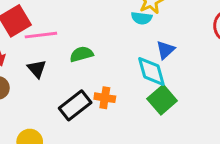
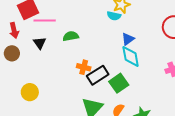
cyan diamond: (151, 71) -> (131, 56), moved
green square: (162, 100) -> (119, 83), moved
black rectangle: (75, 105) -> (98, 75), moved

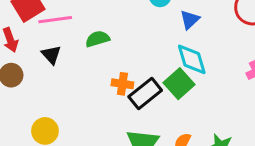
blue triangle: (128, 39) -> (190, 20), moved
green square: (119, 83) -> (179, 84), moved

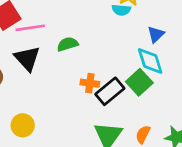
blue triangle: (190, 20) -> (156, 34), moved
black triangle: (51, 55) -> (27, 59), size x1.5

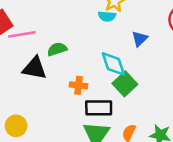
black triangle: (27, 59) -> (35, 68), moved, turned -36
cyan diamond: (150, 61) -> (113, 64), moved
black rectangle: (110, 91) -> (99, 108), moved, turned 40

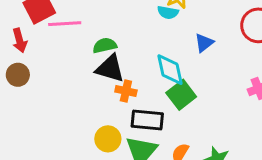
black triangle: (35, 68) -> (110, 68), moved
yellow circle: (16, 126) -> (108, 139), moved

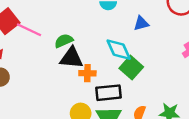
pink line: (65, 24) -> (29, 30), turned 40
blue triangle: (204, 43) -> (141, 23), turned 35

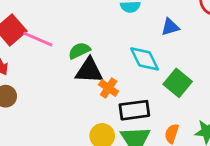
green square: (131, 68) -> (178, 83), moved
orange cross: (87, 73) -> (109, 88), turned 35

